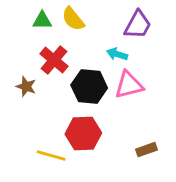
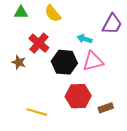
green triangle: (42, 20) -> (21, 12), moved
purple trapezoid: (138, 25) -> (112, 24), moved
red hexagon: (83, 133) -> (78, 96), moved

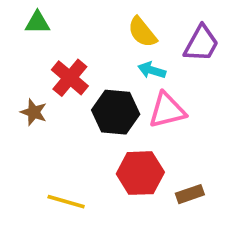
yellow semicircle: (53, 13) -> (142, 32), moved

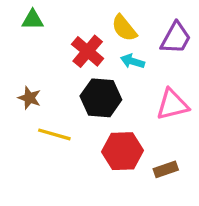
red cross: (70, 78) -> (88, 51), moved
pink triangle: (167, 110) -> (172, 105), moved
yellow line: (66, 202) -> (54, 134), moved

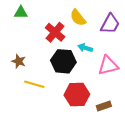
cyan arrow: (132, 61) -> (85, 48), moved

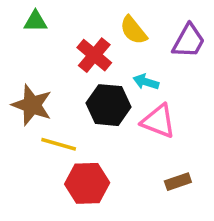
brown star: (19, 61) -> (32, 105), size x1.6
pink triangle: (108, 65) -> (158, 121), moved, turned 35
red hexagon: (77, 95) -> (87, 183), moved

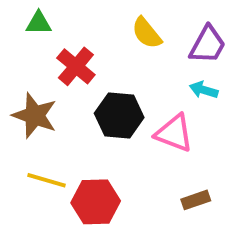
red cross: (94, 55) -> (76, 66), moved
cyan arrow: (146, 82) -> (204, 90), moved
yellow line: (59, 144) -> (46, 180), moved

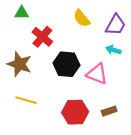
red hexagon: (96, 202) -> (75, 112), moved

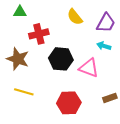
red cross: (42, 37) -> (39, 34), turned 36
brown rectangle: (109, 111) -> (110, 98), moved

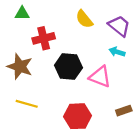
purple trapezoid: (106, 23) -> (119, 26), turned -80

